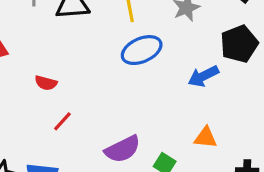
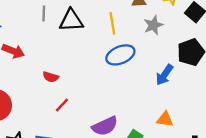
blue arrow: (203, 76) -> (164, 75), turned -30

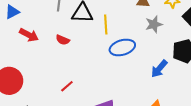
yellow line: (112, 23) -> (106, 24), moved
red semicircle: (51, 77) -> (63, 40), moved

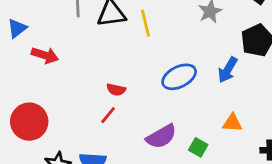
red semicircle: (63, 40) -> (116, 90), moved
blue ellipse: (122, 47) -> (179, 77), moved

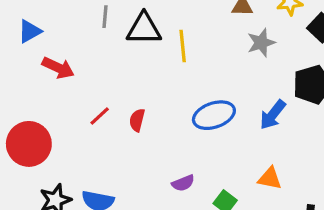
red semicircle: (116, 90) -> (137, 120), turned 84
red line: (108, 115) -> (100, 116), moved
purple semicircle: (161, 137) -> (183, 183), size x0.6

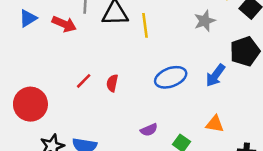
red arrow: (58, 68) -> (64, 24), moved

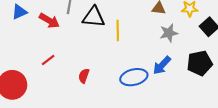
blue arrow: (215, 75) -> (162, 65), moved
red line: (84, 81) -> (48, 60), moved

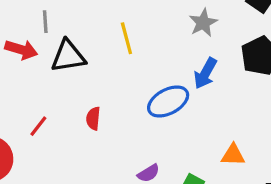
black triangle: (94, 17) -> (68, 56), moved
red line: (48, 60) -> (38, 126), moved

